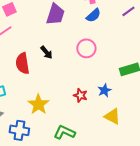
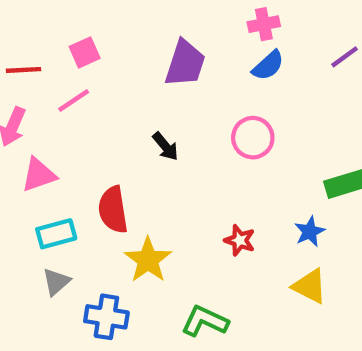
red semicircle: (22, 63) -> (113, 210), moved
blue star: (104, 90) -> (310, 232), moved

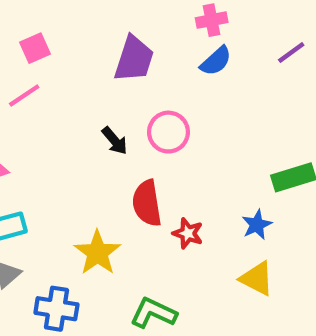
pink circle: (253, 138) -> (168, 132), moved
red semicircle: (113, 210) -> (147, 203), moved

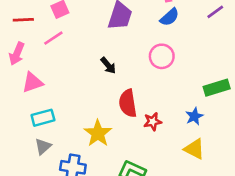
pink circle: (168, 132) -> (162, 56), moved
red star: (188, 233) -> (153, 122), turned -30

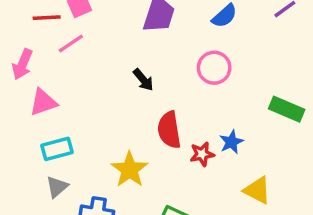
red line: (23, 20) -> (47, 18), moved
green rectangle: (217, 88) -> (287, 109), turned 40
blue star: (194, 116) -> (231, 142), moved

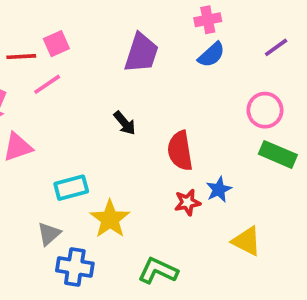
pink circle: (214, 68) -> (265, 110), moved
red semicircle: (169, 130) -> (180, 151), moved
cyan rectangle: (57, 149) -> (71, 188), moved
gray triangle: (57, 187) -> (49, 234), moved

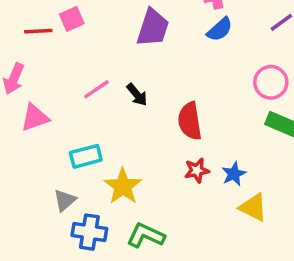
pink line: (47, 84) -> (96, 89), moved
blue star: (219, 190) -> (234, 174), moved
green L-shape: (158, 271) -> (146, 236), moved

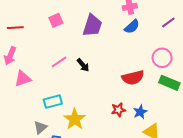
pink square: (72, 19) -> (56, 20), moved
red line: (38, 31) -> (15, 28), moved
red semicircle: (190, 121) -> (133, 78), moved, turned -95

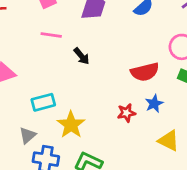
pink line: (59, 62) -> (51, 35), moved, turned 42
blue star: (140, 112) -> (154, 104), moved

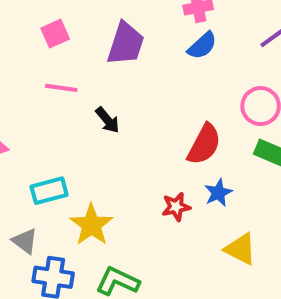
red semicircle: (145, 72) -> (204, 144), turned -48
gray triangle: (27, 135) -> (25, 241), turned -42

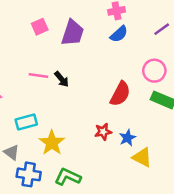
pink square: (55, 34) -> (40, 27), moved
pink line: (61, 88) -> (38, 76), moved
blue star: (218, 193) -> (128, 138), moved

